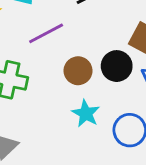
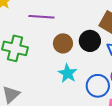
purple line: (46, 33) -> (41, 17), turned 30

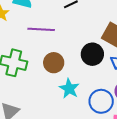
brown circle: (63, 43) -> (54, 63), moved

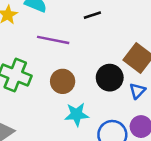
cyan star: (69, 89) -> (77, 114), turned 30

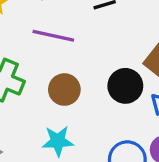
cyan star: (77, 114) -> (58, 141), moved

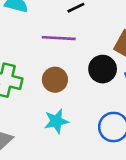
purple line: (53, 36) -> (59, 38), moved

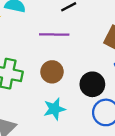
black circle: (103, 69) -> (92, 84), moved

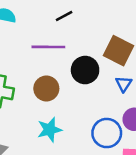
black circle: (92, 84) -> (85, 70), moved

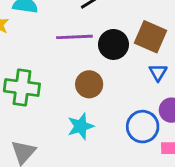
black circle: (85, 70) -> (113, 44), moved
brown circle: (46, 89) -> (89, 84), moved

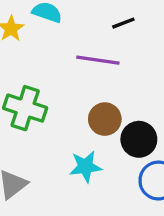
black circle: (113, 44) -> (139, 139), moved

